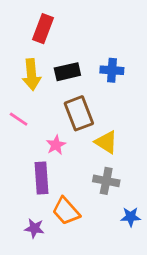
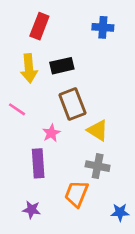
blue cross: (112, 70) -> (103, 27), moved
orange trapezoid: (66, 211) -> (76, 194), moved, turned 64
blue star: (131, 217) -> (120, 212), moved

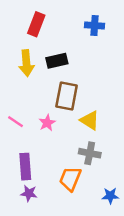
brown rectangle: (72, 104) -> (67, 96), turned 32
pink line: (17, 109) -> (15, 122), moved
purple rectangle: (38, 163) -> (25, 167), moved

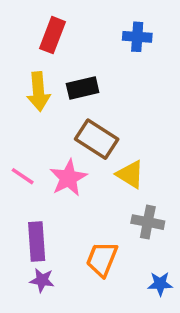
brown rectangle: (67, 96) -> (97, 139), turned -68
pink star: (47, 123) -> (68, 178), size x1.5
gray cross: (90, 153) -> (148, 222), moved

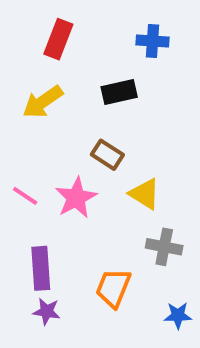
black rectangle: (83, 88) -> (119, 92), moved
yellow arrow: (38, 92) -> (43, 102), turned 60
brown rectangle: (97, 139) -> (107, 155), size x0.7

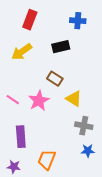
orange trapezoid: (113, 288) -> (47, 160), moved
purple star: (47, 311) -> (14, 167), moved
blue star: (178, 315) -> (88, 151), moved

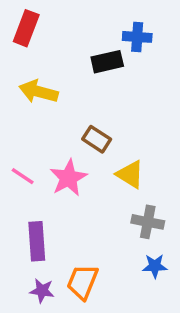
red rectangle: (30, 20) -> (26, 28), moved
black rectangle: (61, 47) -> (107, 62), moved
yellow arrow: (22, 52) -> (39, 92), turned 50
purple star: (14, 167) -> (42, 291), moved

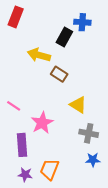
black rectangle: (107, 62) -> (64, 37), turned -48
yellow arrow: (39, 92) -> (39, 55), moved
brown rectangle: (97, 139) -> (59, 74), moved
pink star: (68, 178) -> (42, 123), moved

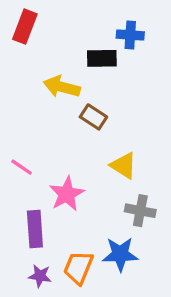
black rectangle: (64, 37) -> (102, 58), turned 60
blue star: (93, 160) -> (120, 254), moved, size x1.5

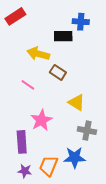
red rectangle: (25, 27) -> (15, 16), turned 36
pink line: (22, 167) -> (28, 85), moved

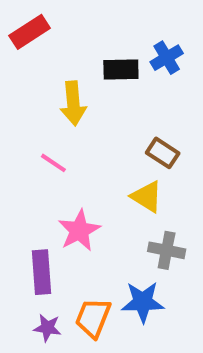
blue cross: (81, 22) -> (167, 58), moved, turned -35
yellow arrow: (38, 54) -> (73, 103), turned -110
brown rectangle: (58, 72) -> (163, 153), moved

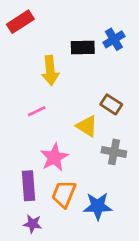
pink line: (53, 163) -> (37, 111), turned -60
yellow triangle: (147, 197) -> (87, 126), moved
gray cross: (167, 250) -> (114, 152), moved
orange trapezoid: (93, 318) -> (64, 194), moved

